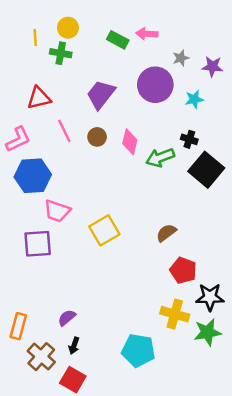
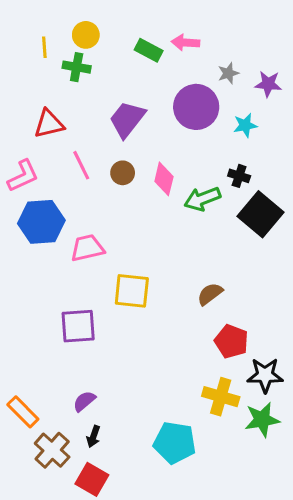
pink trapezoid: (57, 211) -> (87, 248), moved, turned 148
yellow square: (104, 230) -> (132, 291), turned 36
purple square: (38, 244) -> (78, 326), moved
orange rectangle: (18, 326) -> (23, 412), turned -60

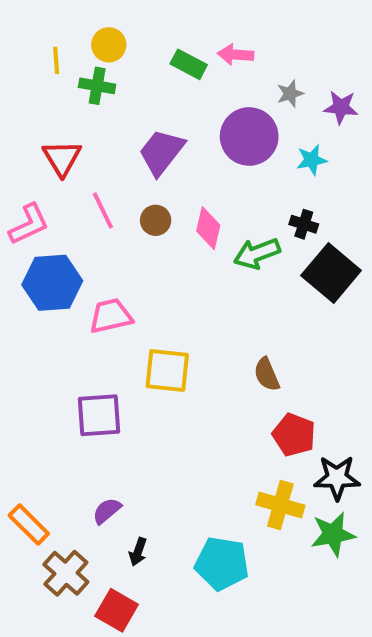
red triangle: (49, 124) -> (62, 158), turned -48
brown semicircle: (210, 294) -> (267, 374), turned -76
black arrow: (93, 436) -> (138, 552), moved

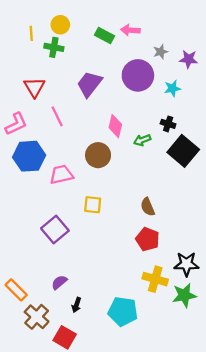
brown circle: (156, 220) -> (98, 155), moved, size x1.5
green arrow: (257, 253) -> (142, 140), size x0.7
yellow square: (167, 370) -> (93, 205), size x0.7
purple square: (99, 415) -> (55, 230), turned -36
red pentagon: (294, 435) -> (148, 239), moved

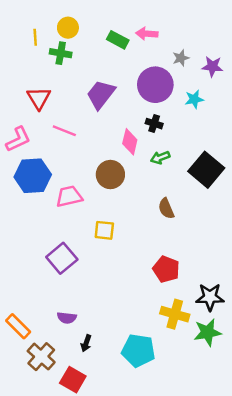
pink line: (57, 116) -> (64, 131), turned -42
black cross: (168, 124) -> (154, 124), moved
brown semicircle: (148, 207) -> (166, 208), moved
purple semicircle: (59, 282) -> (67, 318), turned -133

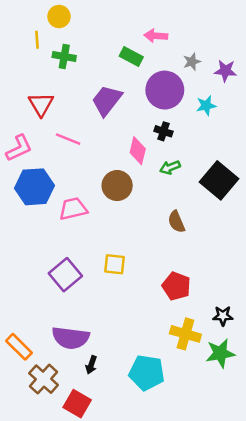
yellow circle: (68, 28) -> (59, 16), moved
green rectangle: (118, 40) -> (131, 56), moved
yellow square: (104, 230) -> (114, 264), moved
black star: (210, 297) -> (223, 316), size x0.7
purple semicircle: (67, 318) -> (71, 338), size x1.8

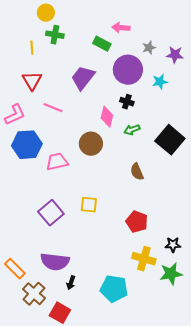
yellow line: (37, 40) -> (32, 48), moved
green cross: (64, 56) -> (55, 35), moved

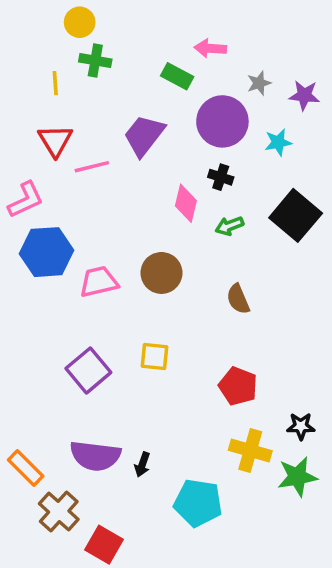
pink line: (53, 108) -> (92, 167), moved, turned -36
black square: (170, 140) -> (296, 215), moved
brown circle: (91, 144) -> (161, 273), moved
black arrow: (71, 283) -> (142, 464), moved

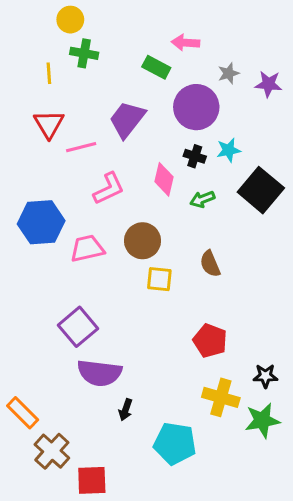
cyan star: (278, 142) -> (229, 150), moved
pink L-shape: (26, 200) -> (109, 189), moved
yellow square: (155, 357) -> (159, 279), moved
purple semicircle: (95, 456) -> (99, 373), moved
red square: (104, 545) -> (92, 480), turned -32

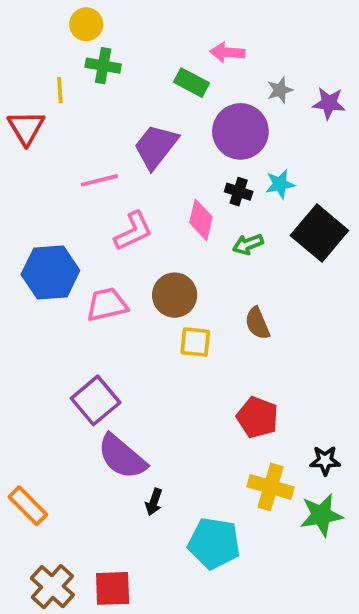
red triangle: (49, 124) -> (26, 128), moved
purple semicircle: (99, 373) -> (122, 457), turned 33
brown cross: (52, 451) -> (52, 587), moved

